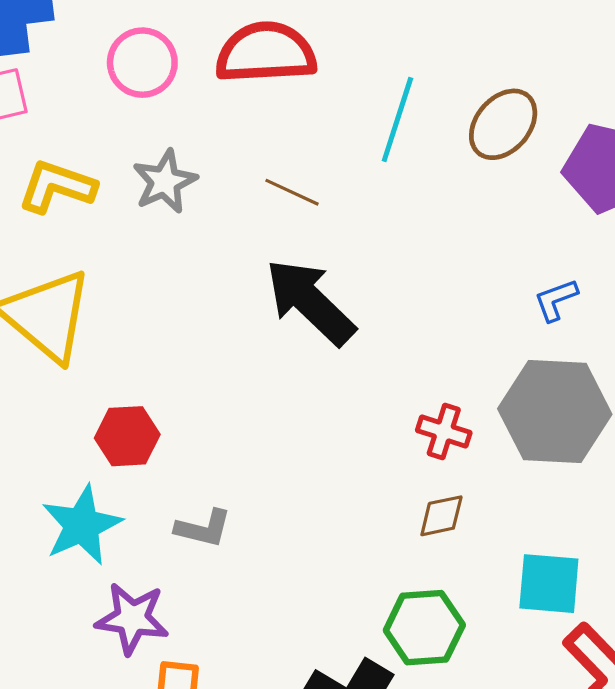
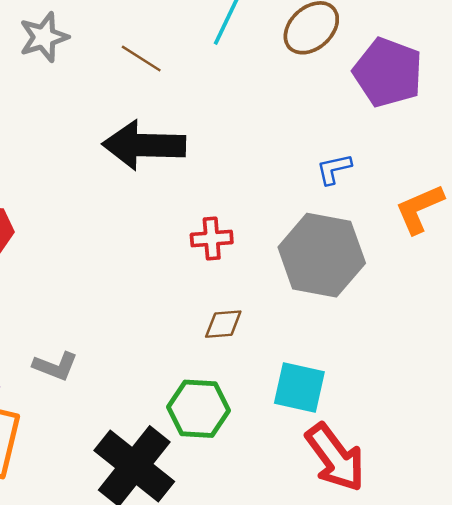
black arrow: (310, 302) -> (144, 145), turned -50
red cross: (444, 431) -> (212, 238), moved, turned -30
gray L-shape: (203, 528) -> (55, 366), moved

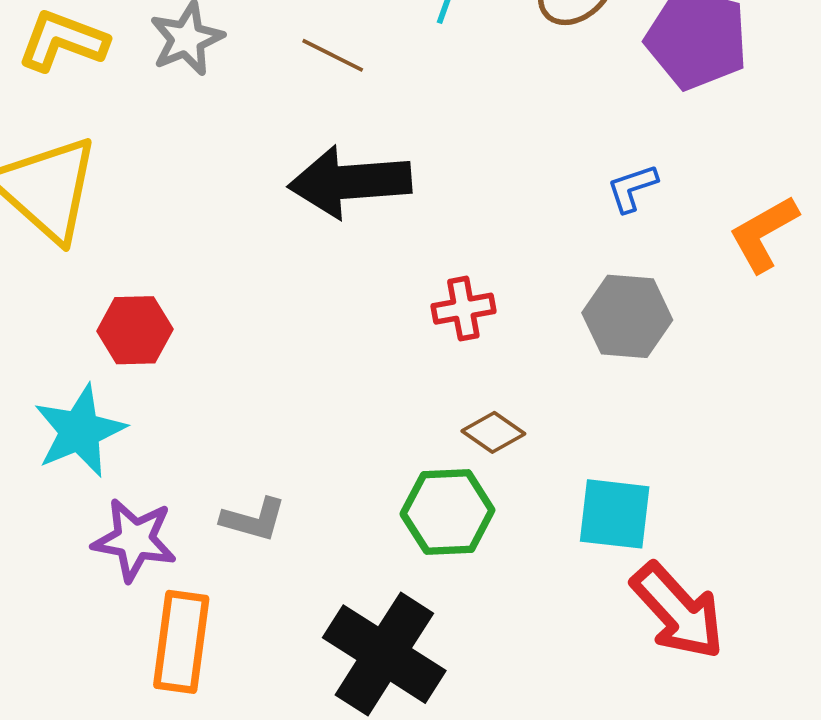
gray hexagon: (322, 255) -> (627, 316), size x0.7
brown diamond: (223, 324) -> (493, 432), turned 45
green hexagon: (198, 409) -> (448, 512), moved

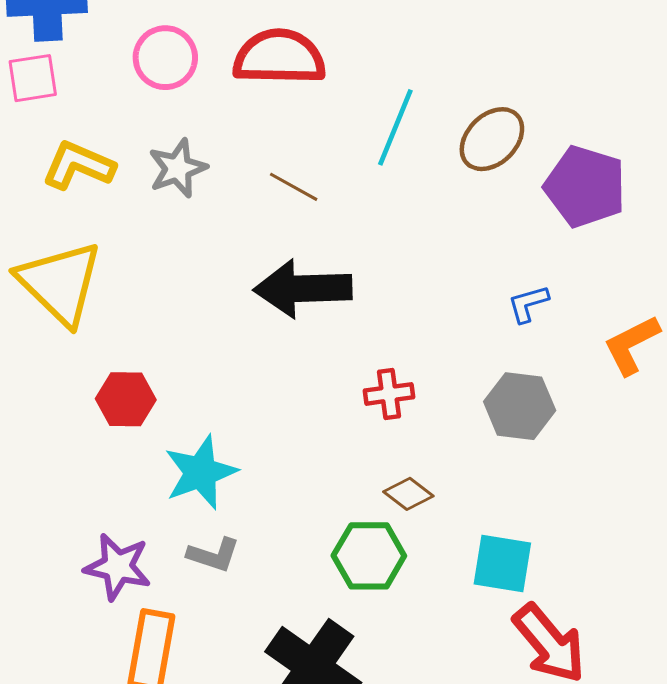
cyan star: (80, 431) -> (201, 472), moved

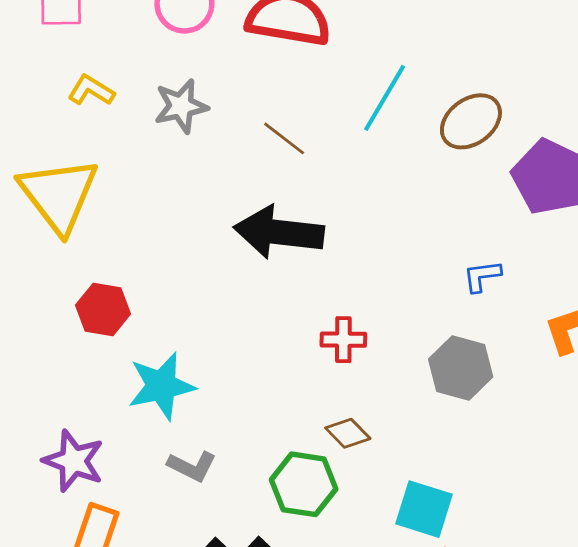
yellow L-shape: (78, 165) -> (91, 90), size x0.7
gray L-shape: (214, 555) -> (192, 466), moved

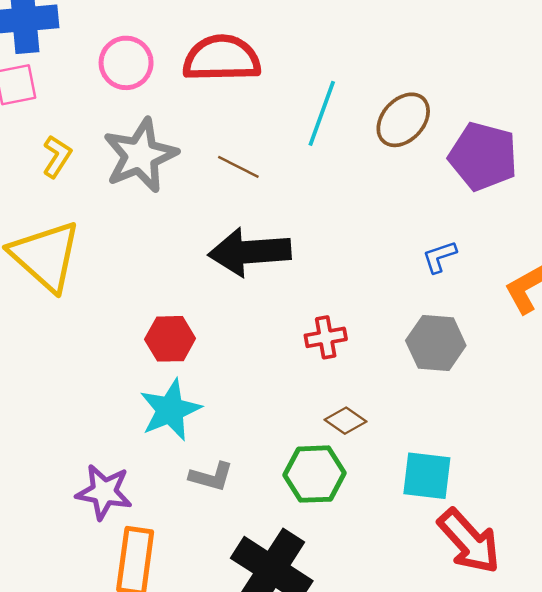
yellow L-shape: (91, 90) -> (57, 156), turned 102
gray star: (181, 106) -> (140, 155), size x1.5
red hexagon: (103, 310) -> (170, 339), moved

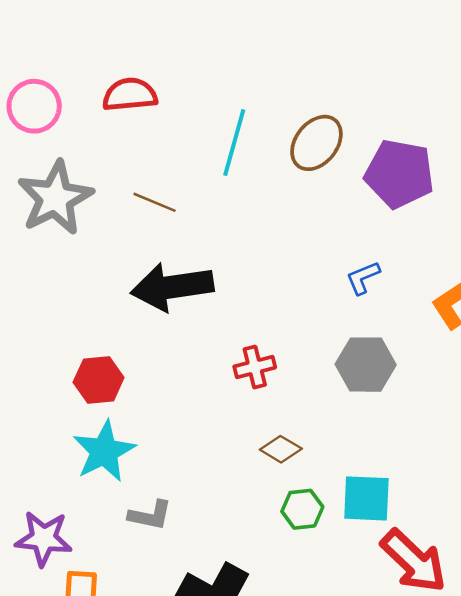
red semicircle: (222, 58) -> (130, 95), size x0.7
green hexagon: (315, 474) -> (302, 509), moved, size x0.7

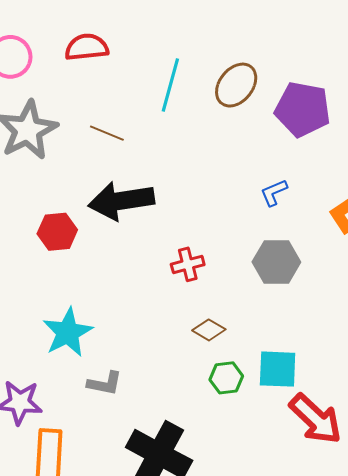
red hexagon: (99, 380) -> (57, 232), moved

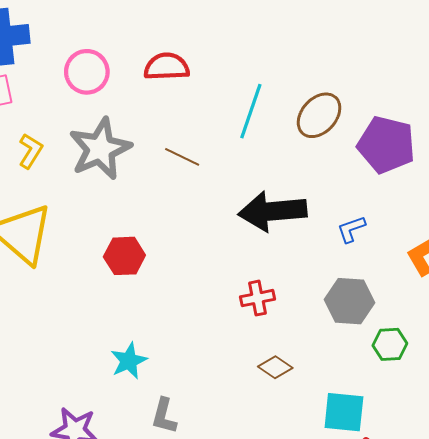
black arrow: (121, 201) -> (273, 211), moved
cyan star: (68, 332) -> (129, 361), size x0.7
green hexagon: (226, 378) -> (390, 344), moved
gray L-shape: (105, 383) -> (164, 416), turned 90

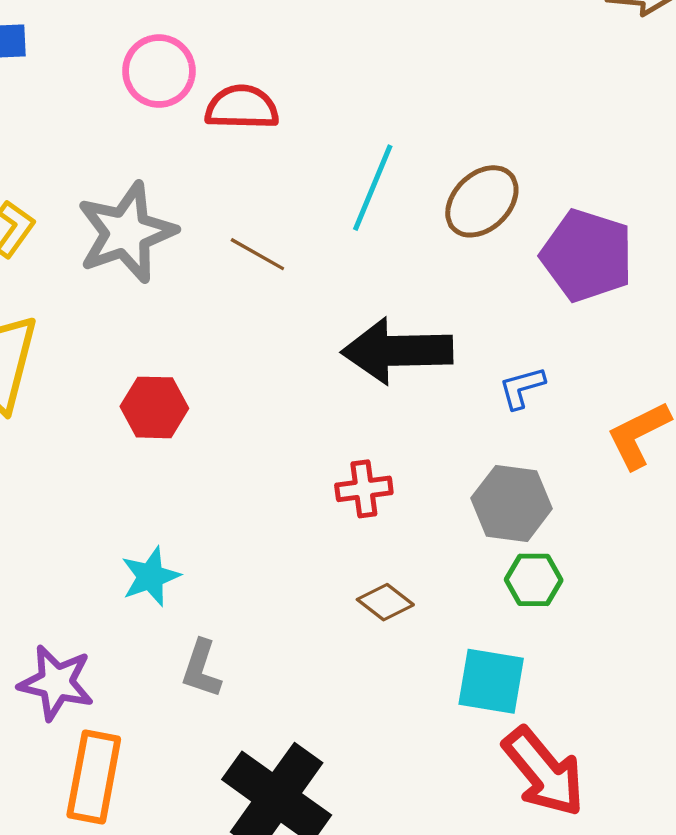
pink circle: (87, 72) -> (159, 71), moved
green hexagon: (390, 344) -> (534, 580), moved

